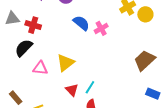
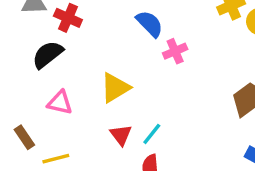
pink cross: (101, 28) -> (175, 51), moved
pink triangle: (40, 68) -> (60, 103), moved

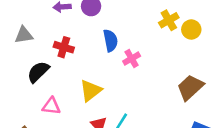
red cross: (68, 18) -> (64, 47), moved
blue semicircle: (150, 24) -> (111, 41), turned 40

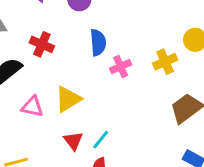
yellow cross: (169, 20) -> (165, 62), moved
pink triangle: (51, 106) -> (32, 107), moved

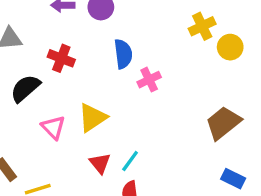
yellow cross: (165, 62) -> (202, 26), moved
pink triangle: (32, 107) -> (53, 127), turned 35

